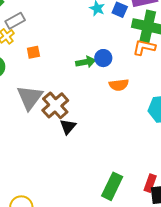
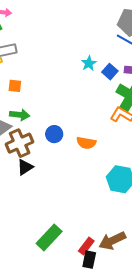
blue circle: (103, 58) -> (54, 134), moved
green arrow: (86, 62) -> (20, 115), moved

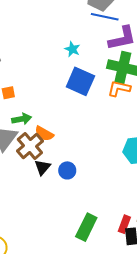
blue square: (110, 72) -> (80, 81), moved, size x1.8
blue circle: (54, 134) -> (67, 170), moved
orange semicircle: (86, 143) -> (44, 134), moved, turned 36

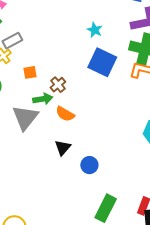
brown cross: (30, 146) -> (58, 85), moved, size x0.6
blue circle: (67, 170) -> (89, 165), moved

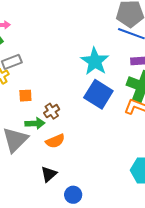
cyan star: (95, 30) -> (95, 61), size x1.8
orange semicircle: (65, 114) -> (55, 141), turned -60

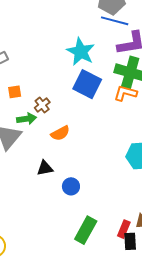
orange semicircle: (55, 141) -> (60, 133), moved
black triangle: (49, 174) -> (45, 168), turned 36

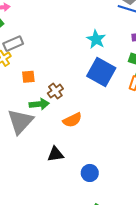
cyan star: (81, 52) -> (96, 39), size x0.7
blue circle: (71, 186) -> (90, 173), moved

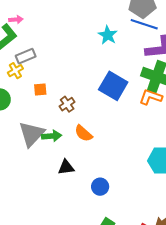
cyan star: (96, 39) -> (108, 35), moved
green arrow: (39, 104) -> (52, 136), moved
orange semicircle: (72, 120) -> (83, 133), turned 66

